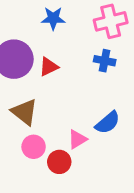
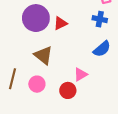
blue semicircle: (108, 123) -> (102, 49), moved
pink circle: (34, 147) -> (37, 84), moved

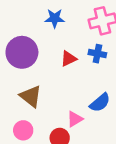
red triangle: (60, 23) -> (68, 59), moved
blue semicircle: (102, 49) -> (100, 103), moved

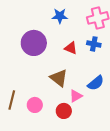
red triangle: (68, 59) -> (71, 48), turned 48
brown triangle: (31, 96) -> (59, 78), moved

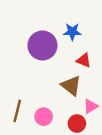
blue star: (60, 16) -> (72, 32), moved
red triangle: (71, 48) -> (84, 60), moved

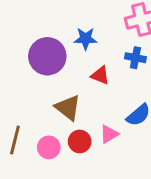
brown triangle: (71, 86) -> (68, 108), moved
red circle: (77, 124) -> (80, 141), moved

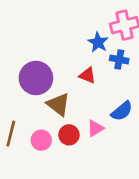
blue star: (86, 39) -> (98, 42), moved, turned 30
purple circle: (47, 56) -> (36, 78), moved

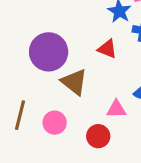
pink triangle: (95, 128) -> (116, 109), turned 30
red circle: (69, 135) -> (98, 136), moved

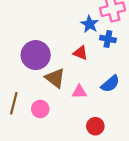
pink triangle: (116, 109) -> (79, 92), moved
red circle: (98, 136) -> (95, 126), moved

